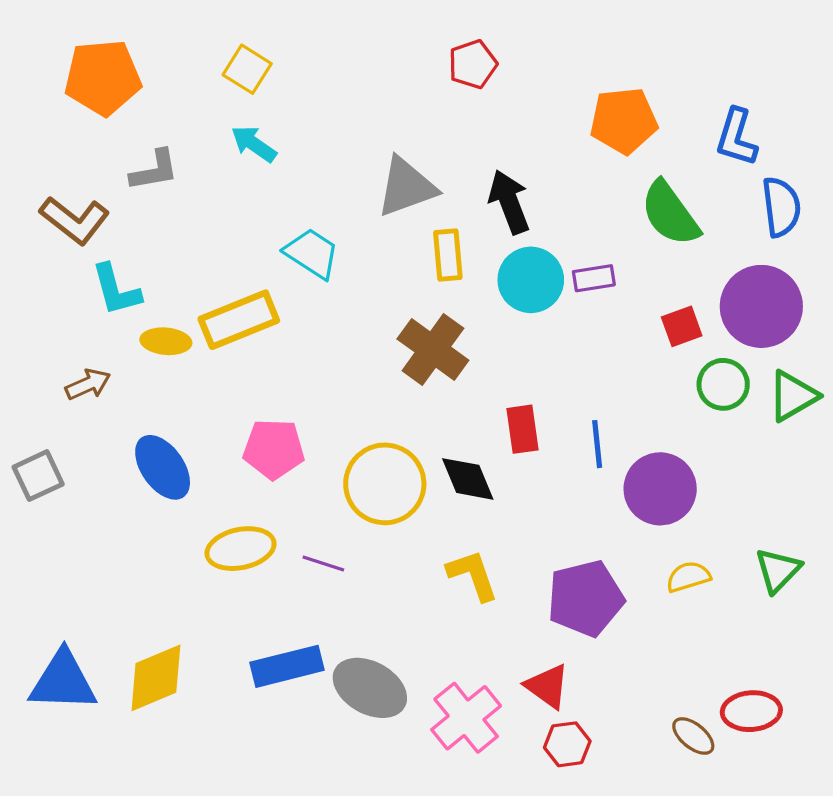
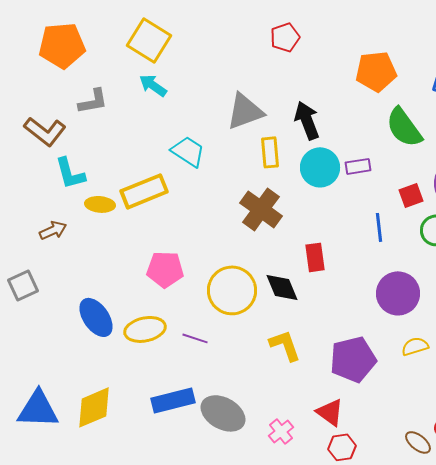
yellow square: (247, 69) -> (149, 40), size x1.5
blue line: (597, 444) -> (379, 227), moved
blue ellipse: (163, 467) -> (96, 317), moved
pink cross: (466, 718) -> (281, 431), size x0.6

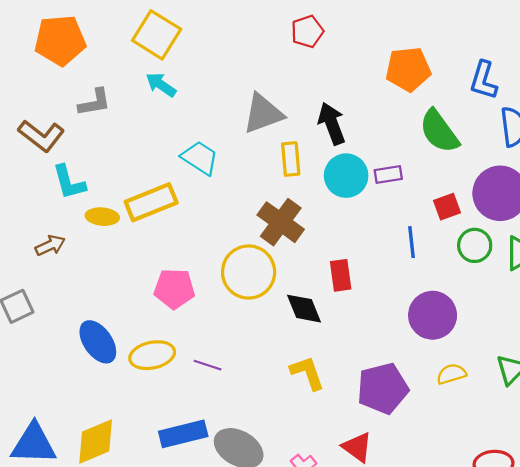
yellow circle: (232, 290) -> (249, 272), moved

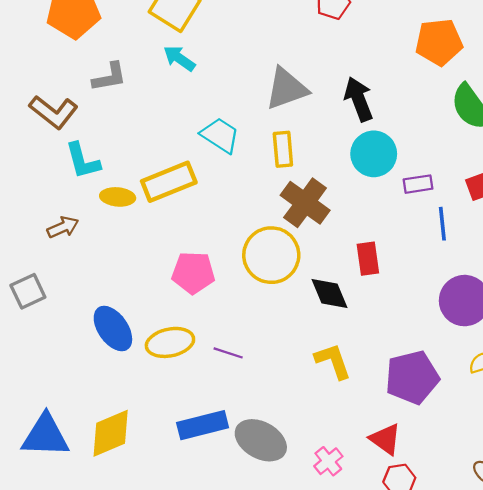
yellow rectangle: (291, 159) -> (283, 149), moved
purple rectangle: (388, 174) -> (418, 184), moved

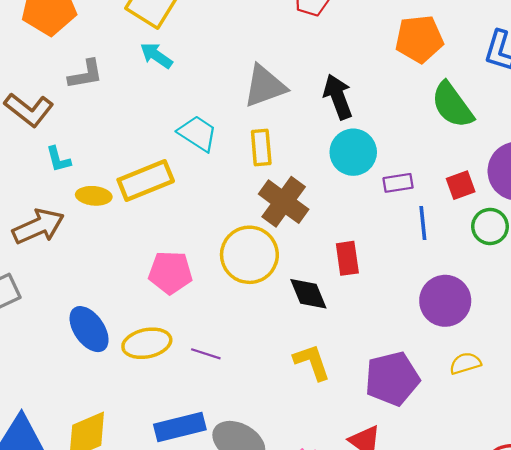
cyan L-shape: (83, 161) -> (58, 159), size x0.7
brown arrow: (63, 227) -> (38, 226), size x1.6

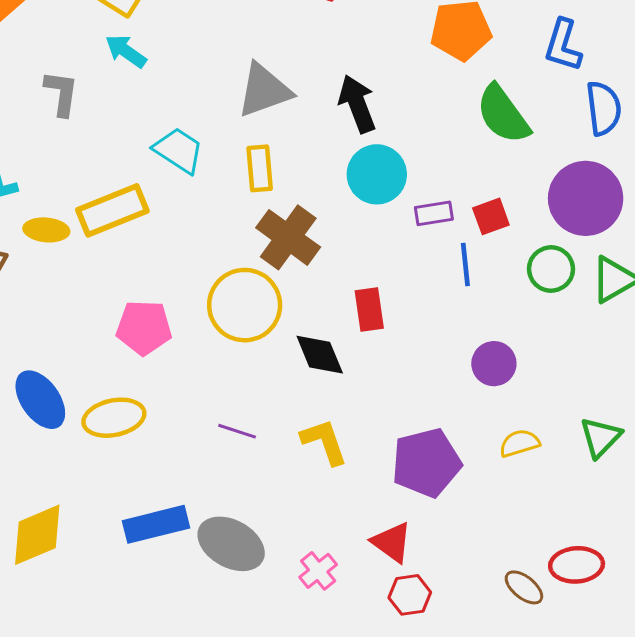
gray L-shape: (85, 74) -> (61, 93), moved, turned -72
red square: (461, 185) -> (491, 216), moved
purple circle: (445, 301) -> (494, 364), size x0.7
purple line: (206, 354) -> (237, 431), moved

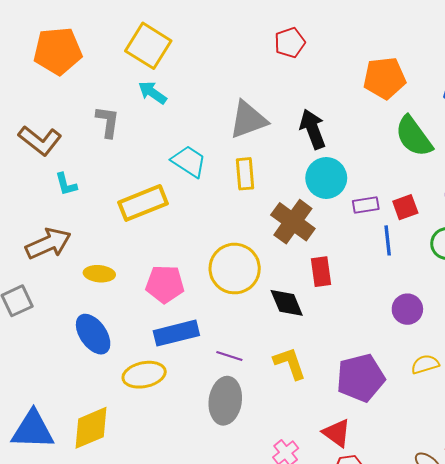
yellow ellipse: (46, 230) -> (99, 274), moved
brown cross: (288, 237) -> (293, 222), moved
yellow ellipse: (114, 418) -> (144, 375), moved
blue rectangle: (156, 524) -> (176, 333), moved
gray ellipse: (231, 544) -> (225, 401), moved, turned 69

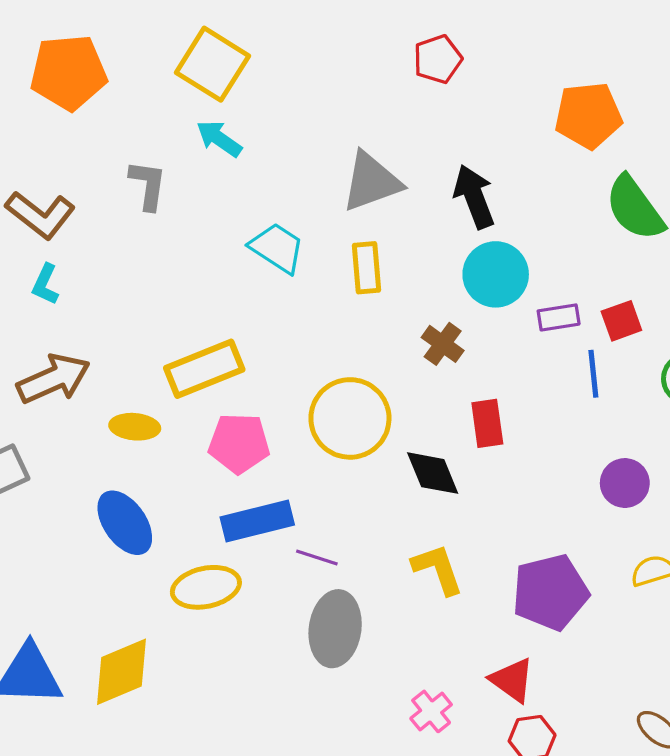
cyan L-shape: (66, 184) -> (45, 284), moved, turned 40
yellow rectangle: (143, 203) -> (204, 369), moved
brown cross: (293, 222) -> (443, 344), size x0.6
purple line: (229, 356) -> (317, 558), moved

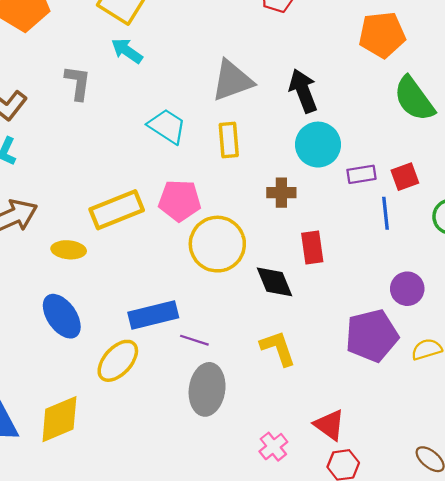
brown cross: (443, 344) -> (281, 193), turned -36
pink pentagon: (239, 443) -> (180, 201), moved
yellow ellipse: (206, 587) -> (118, 361), turned -36
purple pentagon: (550, 592) -> (372, 336), moved

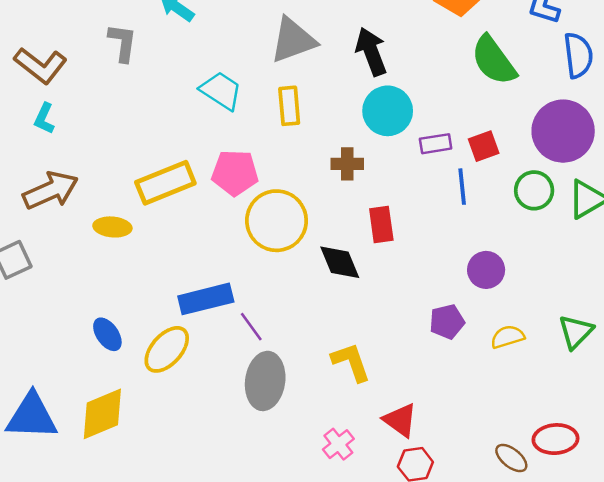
blue ellipse: (62, 316) -> (107, 334), moved, size x0.7
purple pentagon: (372, 336) -> (447, 322), size x0.6
purple line: (194, 340) -> (251, 327), turned 36
yellow L-shape: (278, 348) -> (351, 362), moved

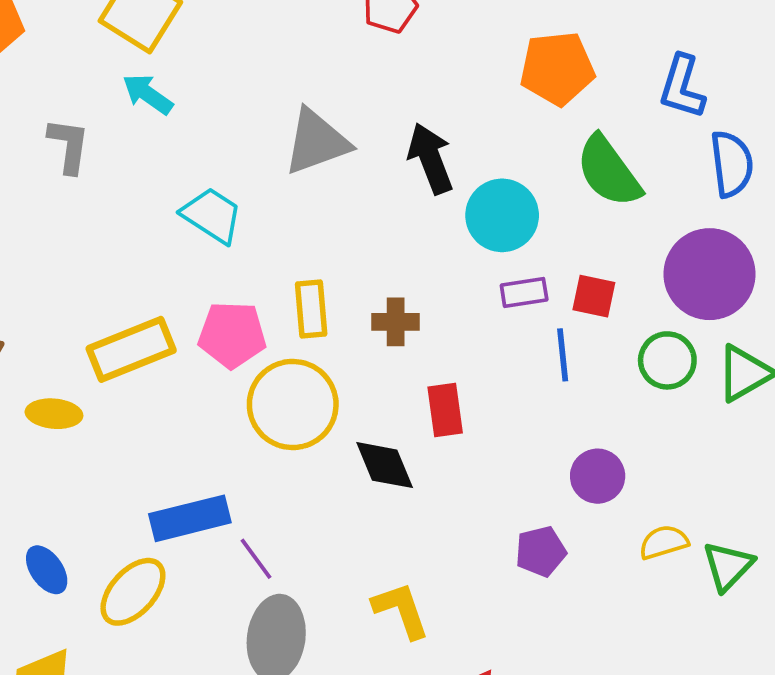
yellow rectangle: (289, 106) -> (311, 309), moved
cyan circle: (388, 111) -> (502, 215), moved
red square: (484, 146) -> (594, 296), turned 32
yellow semicircle: (508, 337) -> (664, 542), moved

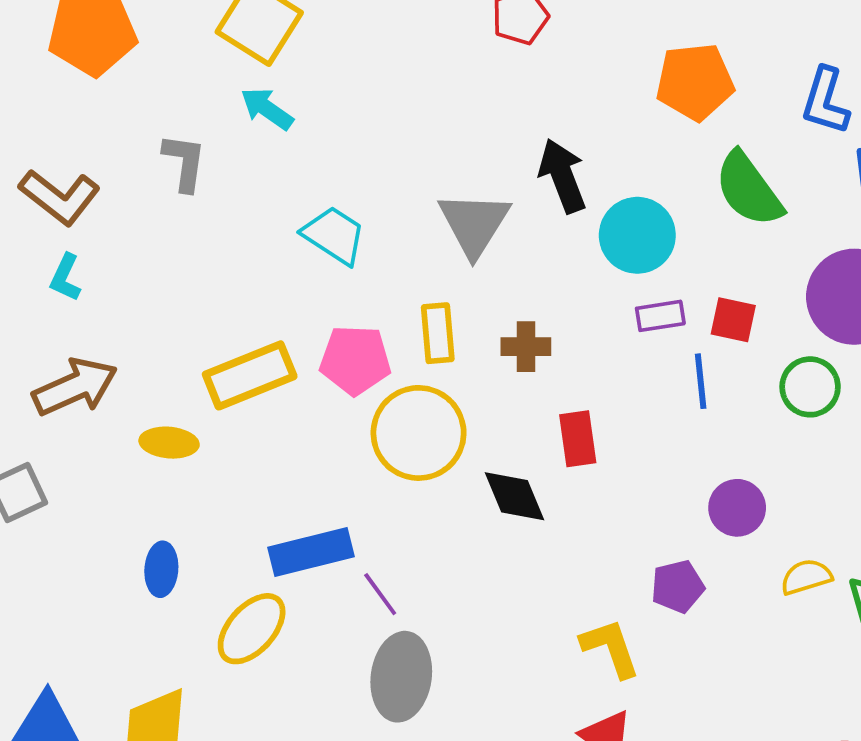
gray triangle: (317, 142) -> (474, 224), moved, turned -38
blue ellipse: (47, 570) -> (161, 569), moved, turned 39
yellow L-shape: (401, 610) -> (610, 648), moved

